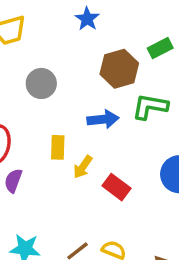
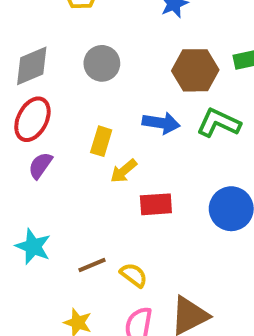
red rectangle: (116, 187) -> (156, 204), turned -56

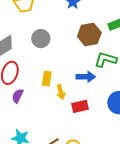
blue arrow: (161, 123) -> (86, 77), moved
yellow arrow: (124, 171) -> (61, 92), turned -56

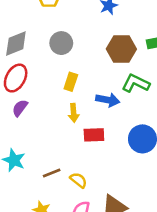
yellow rectangle: (47, 79) -> (71, 82), moved

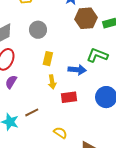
brown hexagon: (121, 49) -> (86, 18), moved
brown line: (52, 173) -> (32, 112), moved

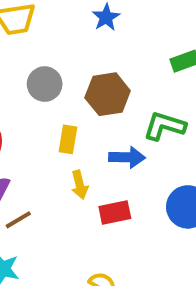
brown hexagon: (86, 18) -> (108, 94), moved
brown line: (32, 112) -> (18, 220), moved

